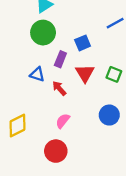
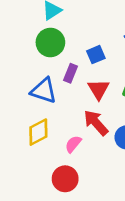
blue triangle: (37, 74) -> (44, 91), size x1.5
red arrow: (59, 88) -> (96, 123), moved, size x1.5
yellow diamond: (17, 125) -> (38, 132), moved

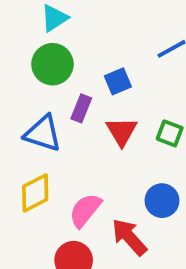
red arrow: (96, 123) -> (129, 237), moved
pink semicircle: (73, 144) -> (85, 210), size x1.4

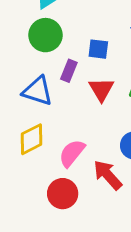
blue square: (118, 81) -> (98, 49), turned 30

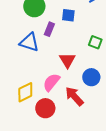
red triangle: (101, 89) -> (67, 60), moved
yellow diamond: (32, 139) -> (25, 92), moved

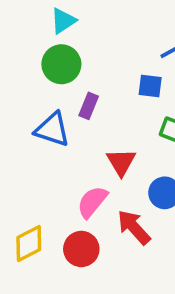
blue square: (68, 15) -> (150, 86), moved
yellow diamond: (25, 92) -> (29, 244), moved

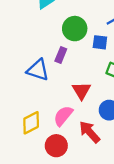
green circle: (61, 64) -> (75, 29), moved
yellow diamond: (29, 244) -> (31, 123), moved

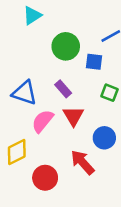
purple rectangle: (61, 55) -> (63, 89), moved, turned -63
pink semicircle: (63, 116) -> (43, 121), moved

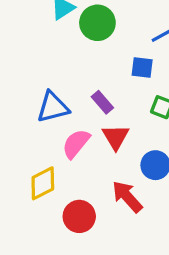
green circle: (66, 46) -> (97, 23), moved
blue triangle: (25, 93) -> (53, 107), turned -32

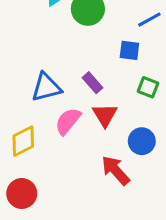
yellow diamond: (43, 183) -> (23, 141), moved
red circle: (79, 216) -> (22, 194), moved

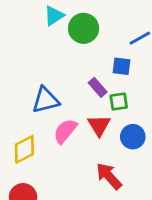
purple rectangle: (93, 83) -> (98, 87), moved
green square: (148, 87) -> (119, 101), moved, turned -30
blue circle: (142, 141) -> (133, 137), moved

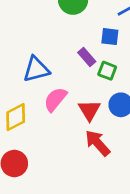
green square: (119, 101) -> (107, 71), turned 30
red triangle: (99, 125) -> (89, 110), moved

